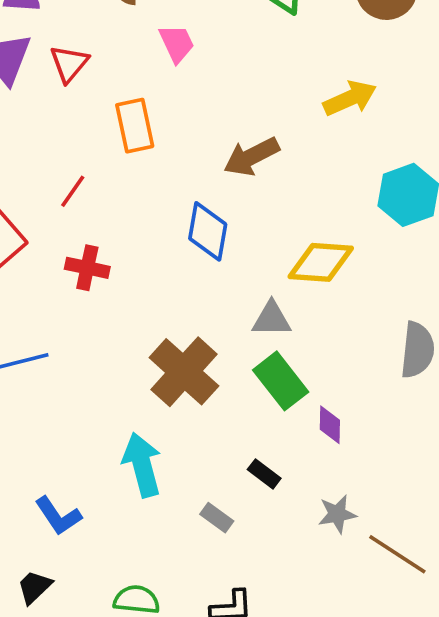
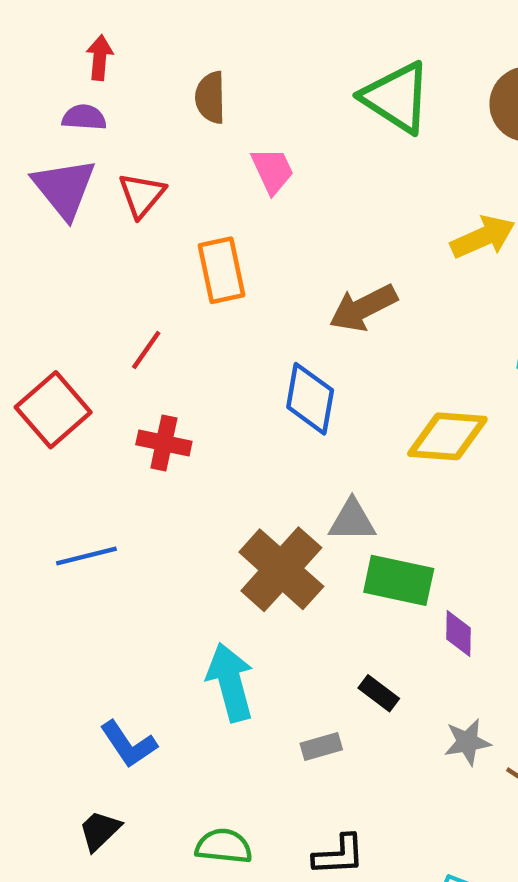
gray triangle: (272, 319) -> (352, 521), moved
green rectangle: (281, 381) -> (399, 580), turned -40
gray rectangle: (217, 518) -> (321, 746), turned -52

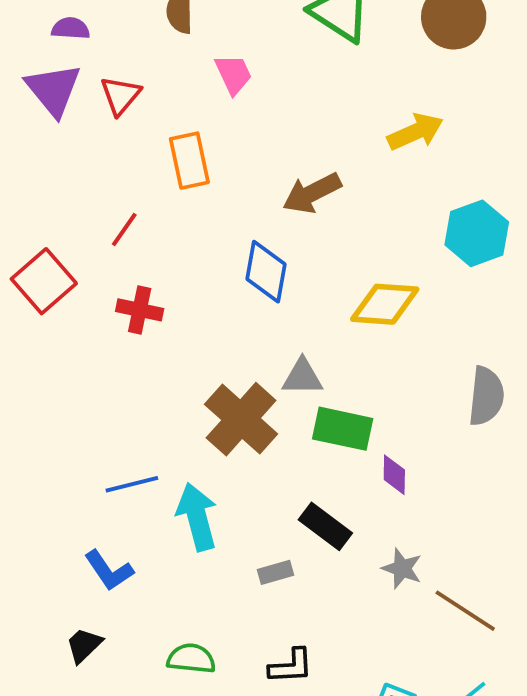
blue line: (86, 556) -> (132, 484), moved
black rectangle: (379, 693) -> (325, 526), size x1.5
gray star: (467, 742) -> (402, 569), turned 30

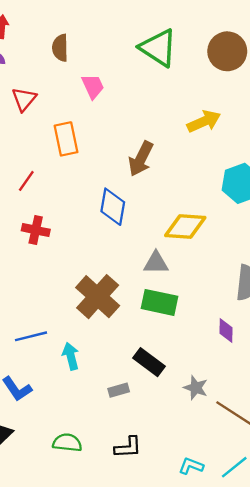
brown arrow: (312, 193) -> (141, 159), turned -36
gray triangle: (302, 377) -> (156, 263), moved
purple diamond: (394, 475) -> (226, 330), moved
cyan arrow: (197, 517) -> (71, 356), size x0.7

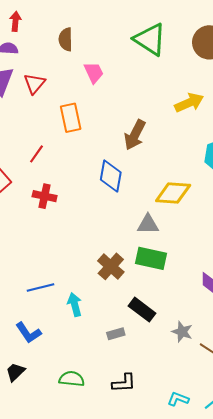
brown cross: (98, 297) -> (111, 266), moved, size x0.7

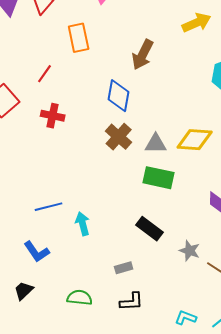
yellow diamond: (173, 193) -> (195, 140), moved
brown cross: (111, 266) -> (119, 137), moved
gray rectangle: (116, 334) -> (124, 268), moved

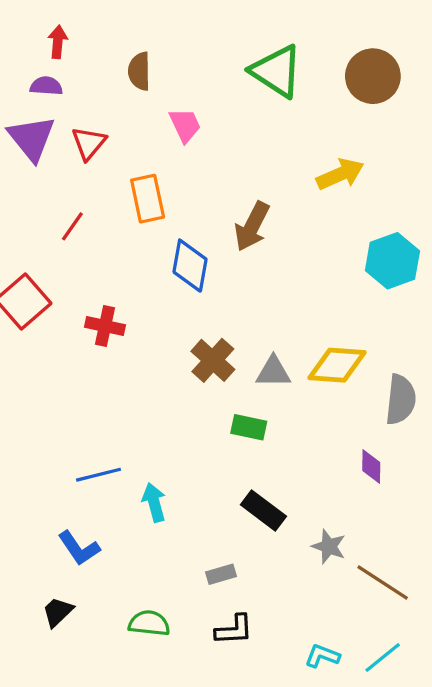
red line: (45, 74) -> (72, 226), moved
blue diamond: (119, 96) -> (190, 266), moved
green rectangle: (159, 178) -> (249, 427), moved, size x0.7

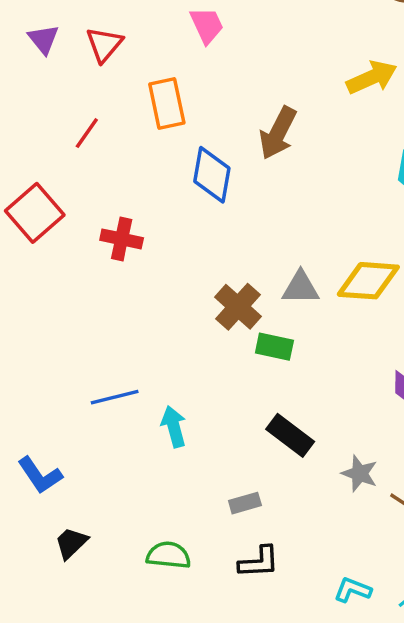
purple triangle: (32, 138) -> (43, 39), size x0.6
brown cross: (213, 360) -> (238, 307), moved
blue L-shape: (79, 548) -> (40, 475), moved

